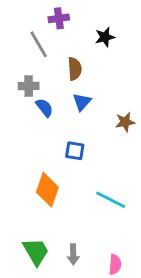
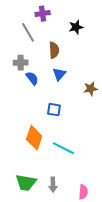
cyan line: (111, 200) -> (63, 148), moved
green trapezoid: (36, 252) -> (26, 183), turned 130

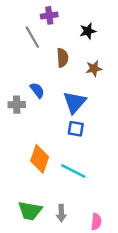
gray cross: (21, 63) -> (17, 105), moved
blue triangle: (59, 74) -> (75, 102), moved, size x1.5
brown star: (91, 89) -> (94, 69), moved
blue square: (54, 110) -> (76, 129), moved

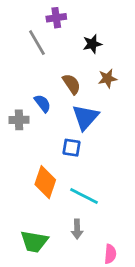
black star: (88, 31) -> (92, 44), moved
brown semicircle: (62, 58) -> (72, 84), moved, turned -30
blue square: (76, 129) -> (72, 148), moved
gray arrow: (61, 213) -> (77, 229), moved

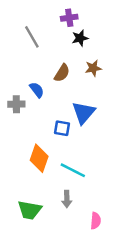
purple cross: (56, 18) -> (69, 18), moved
brown semicircle: (72, 84) -> (62, 73), turned 66
blue triangle: (85, 117) -> (84, 113), moved

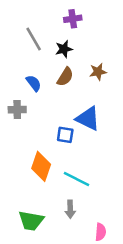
black star: (80, 38) -> (64, 49), moved
blue semicircle: (37, 90) -> (34, 83), moved
blue triangle: (84, 113) -> (88, 118), turned -45

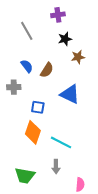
black star: (64, 49) -> (65, 39), moved
brown semicircle: (65, 77) -> (47, 70), moved
blue square: (65, 135) -> (38, 107), moved

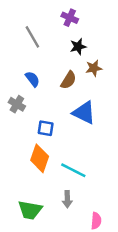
purple cross: (58, 15) -> (70, 18), turned 32
brown semicircle: (47, 70) -> (68, 80), moved
gray cross: (14, 87) -> (17, 104), turned 32

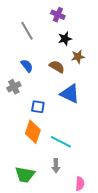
brown semicircle: (68, 80) -> (57, 67), turned -91
gray cross: (17, 104) -> (14, 87), turned 32

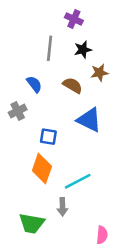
gray line: (27, 31) -> (50, 48), moved, turned 36
cyan line: (61, 142) -> (78, 181), turned -55
gray arrow: (56, 166) -> (62, 207), moved

